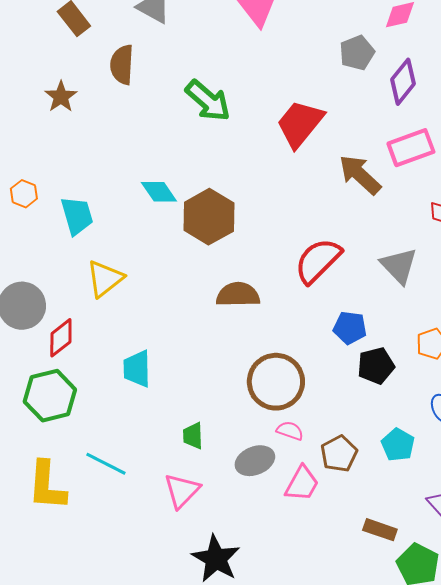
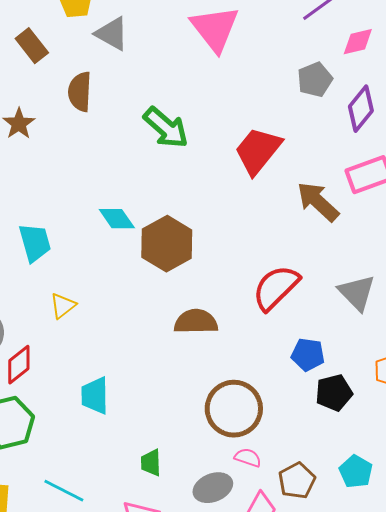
yellow triangle: (105, 279) -> (63, 306), size x0.7

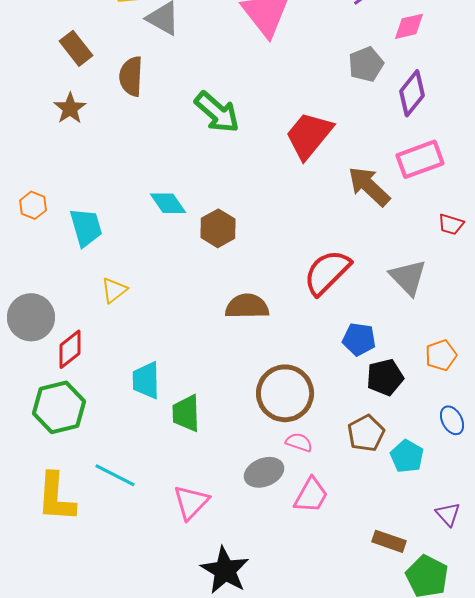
brown rectangle: (32, 46) -> (76, 48), moved
brown hexagon: (167, 244) -> (218, 228), size x0.7
green trapezoid: (151, 463) -> (186, 413), moved, size x1.4
brown pentagon: (297, 481) -> (366, 433), moved

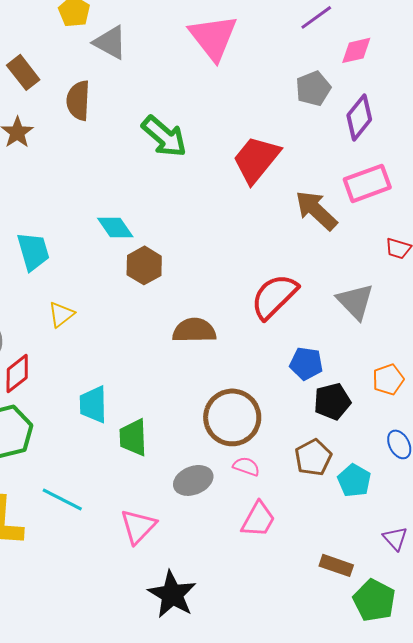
brown hexagon: (218, 228) -> (144, 265), moved
gray ellipse: (264, 472) -> (193, 480), moved

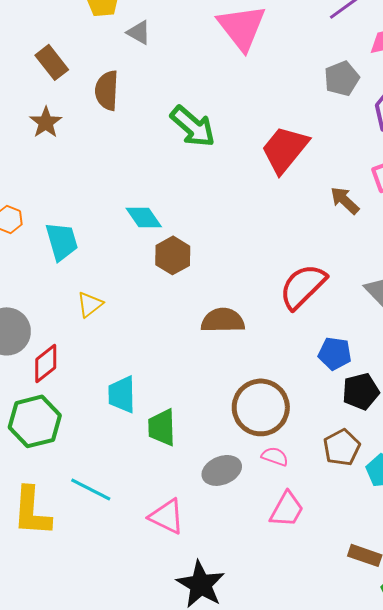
gray triangle: (110, 42) -> (139, 32), size x0.7
brown arrow: (316, 210) -> (345, 200), size x0.7
pink triangle: (138, 526) -> (167, 516), turned -48

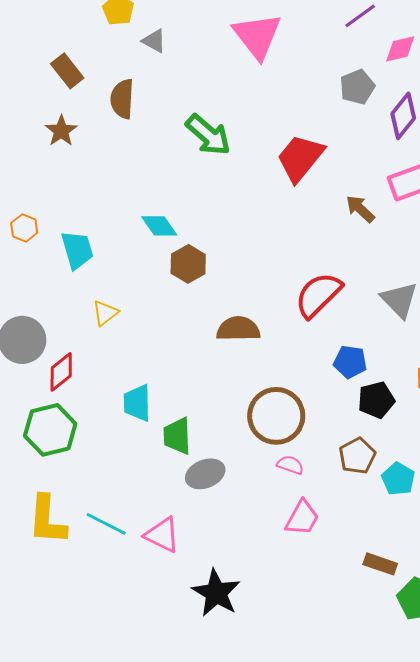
gray ellipse: (222, 470) -> (205, 474), moved
cyan line: (91, 489) -> (106, 524), moved
pink triangle: (167, 516) -> (162, 535), moved

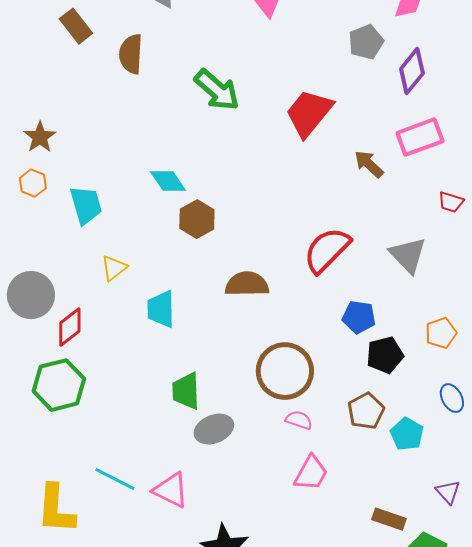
brown star: (61, 131) -> (40, 137), moved
cyan trapezoid: (137, 403) -> (161, 309), moved
yellow L-shape: (47, 520) -> (56, 509), moved

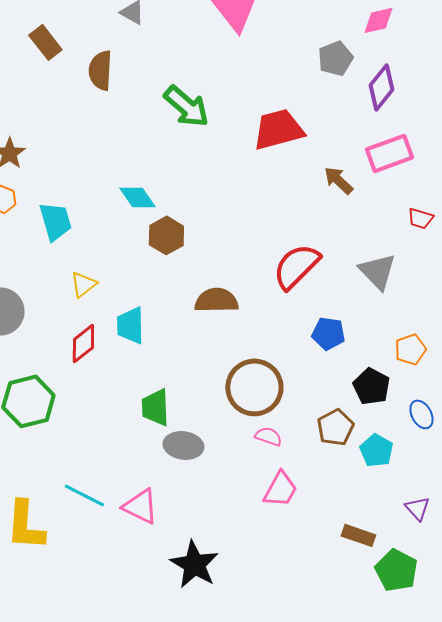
red trapezoid: (309, 113) -> (278, 129), turned 36
red diamond: (70, 327) -> (83, 343), moved
black pentagon: (385, 355) -> (371, 386), moved, turned -30
gray ellipse: (214, 429) -> (183, 445), turned 30

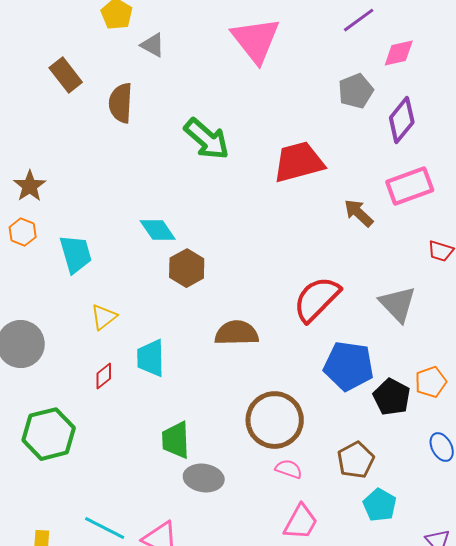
blue pentagon: (328, 333) -> (349, 366), size x1.5
red diamond: (83, 343) -> (104, 376), size x0.7
black pentagon: (371, 386) -> (392, 397), moved
cyan pentagon: (376, 450) -> (380, 505), moved

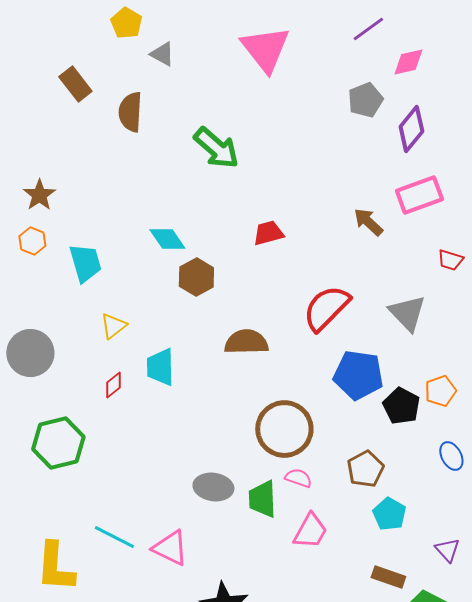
red trapezoid: (299, 162) -> (268, 233), moved, size x0.6
green trapezoid: (176, 440) -> (262, 499), moved

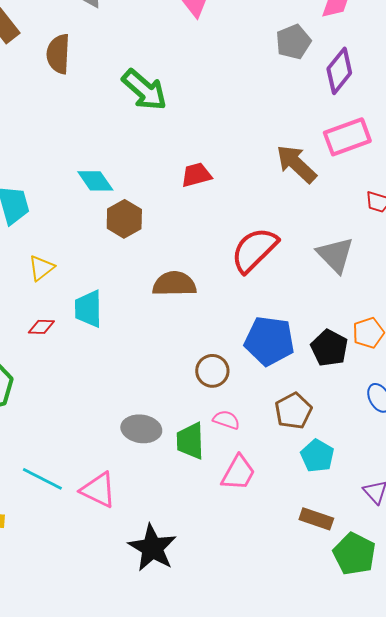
brown arrow: (368, 222) -> (296, 164), size x1.4
blue pentagon: (358, 375) -> (269, 341), moved
red diamond: (113, 385) -> (41, 327), turned 40
brown circle: (284, 429) -> (212, 371), size x0.6

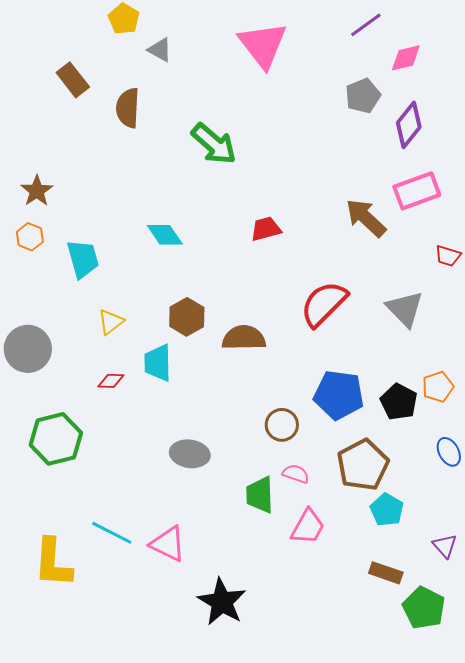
brown hexagon: (124, 219) -> (187, 317), moved
brown pentagon: (293, 411) -> (363, 465), size x1.4
gray ellipse: (141, 429) -> (190, 454), moved

